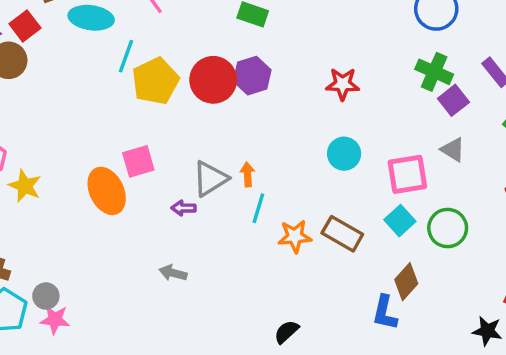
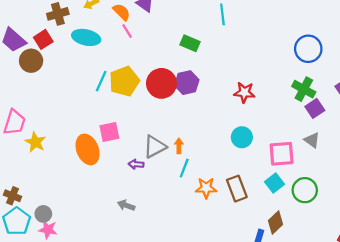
cyan line: (126, 56) -> (101, 81), moved
brown rectangle: (342, 234) -> (237, 189), turned 35

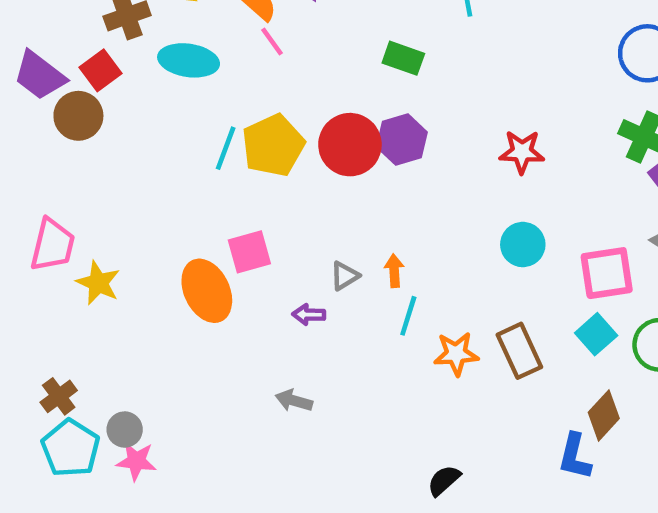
gray triangle: (155, 147) -> (345, 276), size x0.6
brown cross: (13, 196) -> (59, 396), turned 35

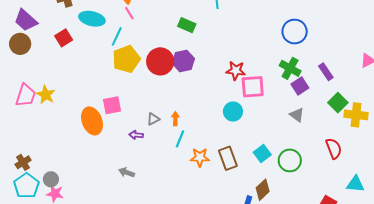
red square: (101, 70) -> (64, 38), moved
brown circle: (78, 116) -> (20, 44), moved
cyan line: (226, 148) -> (117, 36), moved
pink square: (607, 273) -> (253, 87), moved
yellow star: (98, 283) -> (46, 95), moved

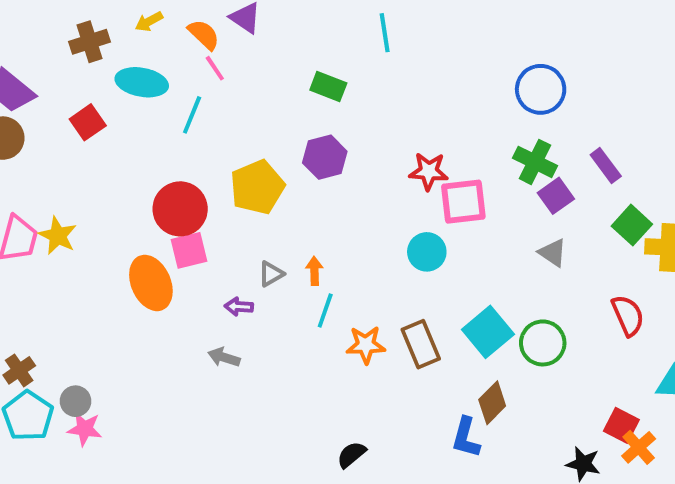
yellow pentagon: (126, 59) -> (257, 187), moved
red circle: (160, 61) -> (180, 209), moved
cyan square: (262, 154) -> (488, 332), size x1.4
gray arrow: (127, 172) -> (224, 357), moved

